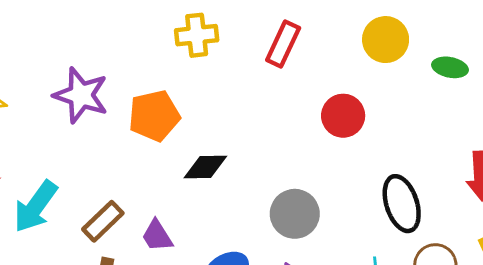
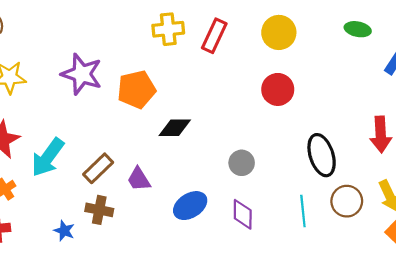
yellow circle: (386, 40) -> (279, 32), moved
red rectangle: (283, 44) -> (214, 36), moved
green ellipse: (450, 67) -> (358, 29), moved
gray circle: (295, 214) -> (242, 163), size x0.7

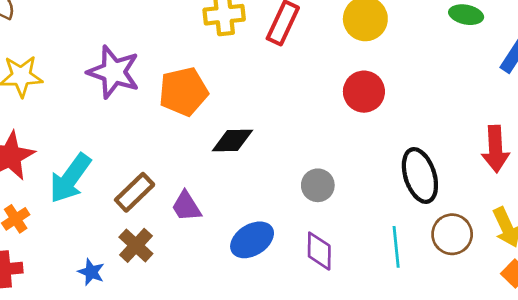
brown cross: (99, 210) -> (136, 245), turned 32

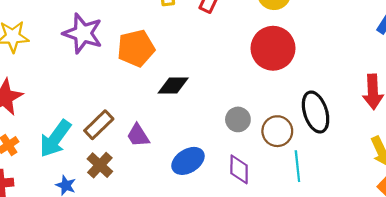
red circle: (364, 92) -> (273, 48), size x1.4
cyan arrow: (70, 178) -> (55, 139), moved
brown circle: (452, 234) -> (277, 131), moved

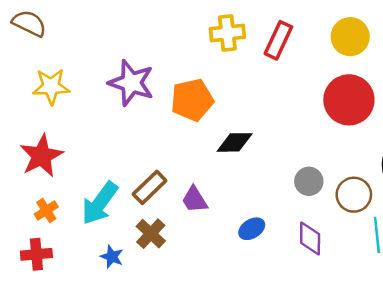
blue ellipse: (188, 161) -> (252, 229), size x0.7

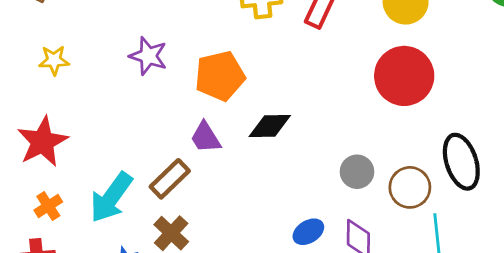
purple star: (131, 83) -> (148, 56), size x0.7
yellow star: (51, 86) -> (54, 60), size x0.7
purple trapezoid: (195, 200) -> (205, 137), moved
blue ellipse: (252, 229) -> (308, 232), moved

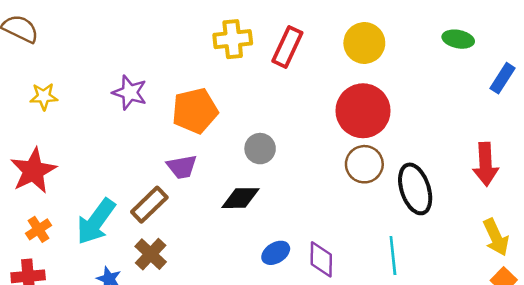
black diamond: (270, 126) -> (241, 198), moved
purple trapezoid: (205, 137) -> (182, 167), turned -68
gray circle: (357, 172) -> (260, 149), moved
brown circle: (410, 187) -> (364, 164), moved

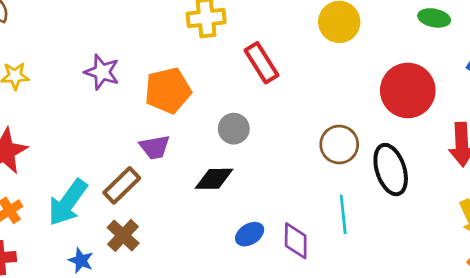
red rectangle: (287, 47) -> (261, 63), moved, turned -57
red circle: (363, 111) -> (408, 90), moved
cyan line: (393, 255) -> (343, 214), moved

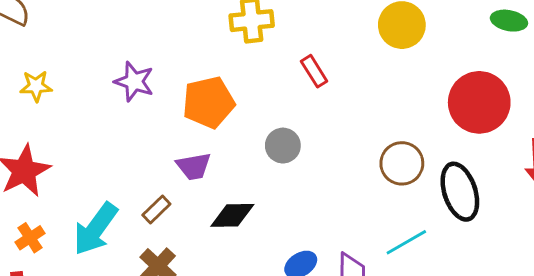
red rectangle: (261, 63) -> (314, 71), size x0.7
black diamond: (214, 179) -> (232, 215), moved
brown rectangle: (122, 185) -> (156, 209), size x0.7
cyan line: (343, 214) -> (406, 242), turned 66

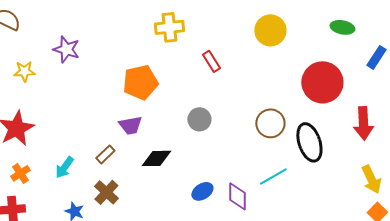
purple star: (134, 82) -> (66, 49), moved
gray circle: (283, 146) -> (199, 119), moved
cyan arrow: (95, 229) -> (64, 167), size x0.6

